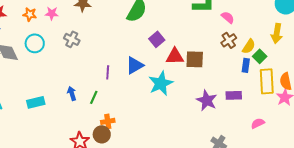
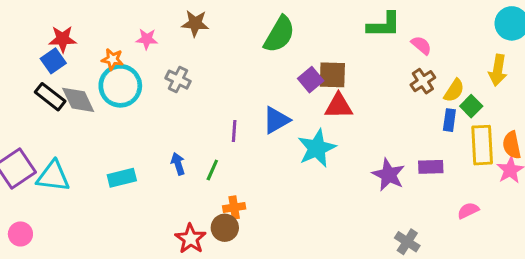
orange star: (30, 14) -> (112, 59), moved
cyan circle: (35, 43) -> (120, 86), size x1.4
brown square: (195, 59) -> (332, 75), moved

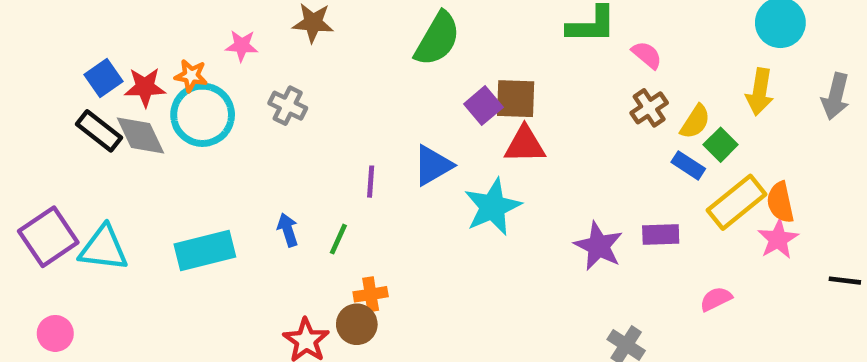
red star: (63, 39) -> (145, 87), moved
blue rectangle: (449, 120) -> (688, 165), turned -65
yellow rectangle: (482, 145) -> (737, 202), turned 54
cyan rectangle: (122, 178) -> (205, 251), size x1.4

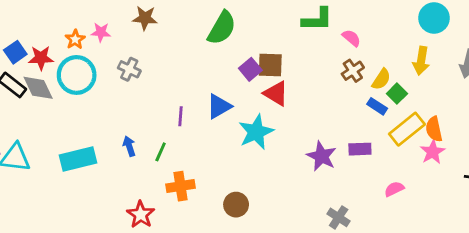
orange star: (191, 76) -> (75, 39), moved, turned 30
red triangle: (525, 145) -> (276, 94), turned 32
orange cross: (371, 294) -> (181, 186), size x1.4
brown circle: (357, 324) -> (236, 205), moved

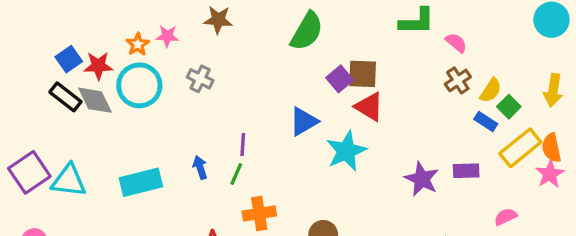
yellow arrow: (421, 61) -> (553, 90), moved
purple line: (181, 116) -> (243, 144), moved

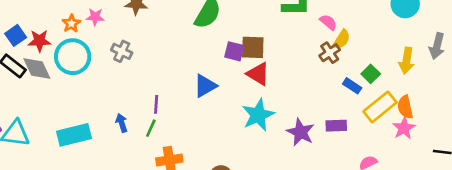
purple square: (340, 79) -> (234, 51), turned -36
yellow semicircle: (491, 90) -> (342, 39), moved
cyan star: (346, 151) -> (258, 115), moved

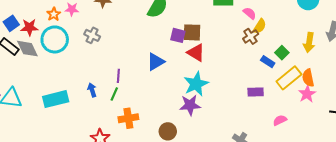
purple star: (301, 132) -> (190, 105), moved, turned -30

